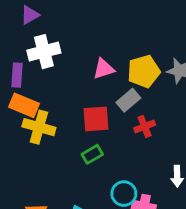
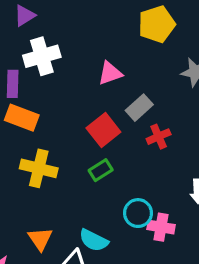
yellow pentagon: (144, 71) -> (157, 24), moved
red square: (96, 119) -> (103, 130), turned -32
yellow cross: (39, 127) -> (39, 168), moved

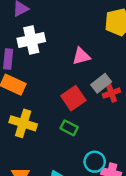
red cross: (159, 137) -> (111, 93), moved
green rectangle: (101, 170) -> (69, 128), turned 56

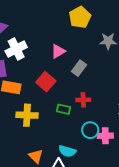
red cross: (111, 93) -> (83, 100), moved, turned 32
red square: (73, 98) -> (46, 82), moved

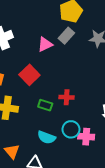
gray rectangle: (79, 68) -> (66, 36), moved
cyan semicircle: (67, 151) -> (46, 137), moved

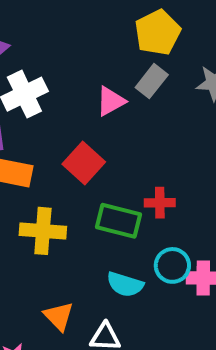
green rectangle: (45, 105) -> (119, 221), size x1.5

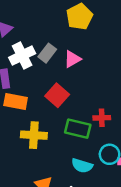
yellow pentagon: (158, 32) -> (80, 17), moved
gray rectangle: (152, 81) -> (47, 53), moved

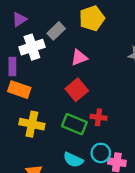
gray rectangle: (47, 53) -> (56, 31), moved
red square: (57, 95) -> (77, 90), moved

